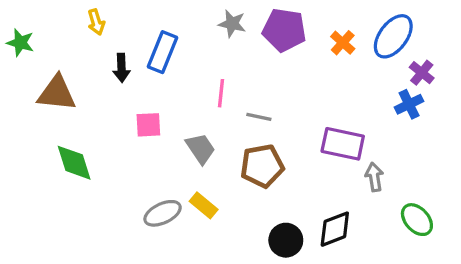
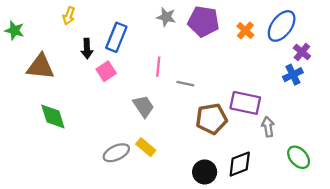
yellow arrow: (96, 22) -> (69, 16), turned 36
pink square: (148, 125) -> (106, 71), moved, turned -30
brown pentagon: (262, 166) -> (211, 119), moved

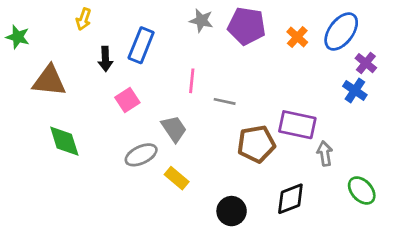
pink square: (106, 71) -> (127, 100), moved
blue cross: (293, 75) -> (355, 90), turned -30
gray ellipse: (116, 153) -> (141, 155), moved
black circle: (205, 172) -> (232, 211), moved

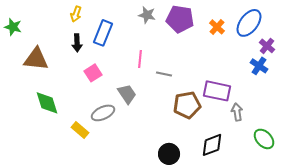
yellow arrow: (84, 19) -> (76, 14), moved
yellow rectangle: (177, 178) -> (80, 130), moved

